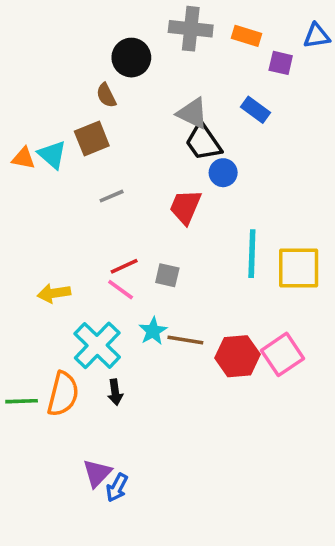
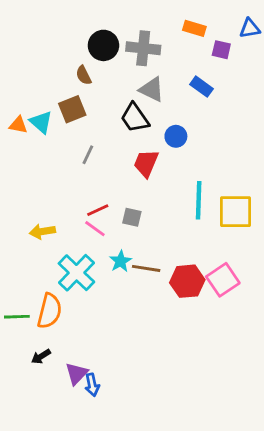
gray cross: (191, 29) -> (143, 48), moved
black trapezoid: (203, 142) -> (135, 118), moved
gray line: (112, 196) -> (88, 155), turned -42
black arrow: (115, 392) -> (41, 356), moved, turned 66
blue arrow: (117, 488) -> (92, 385), turned -40

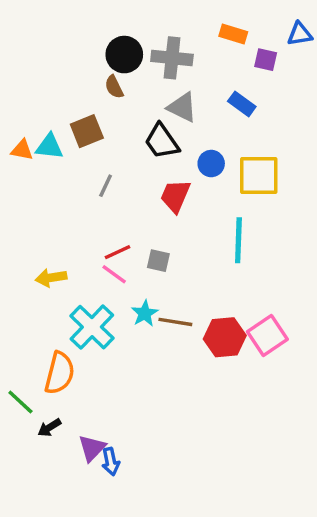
brown semicircle: (84, 75) -> (114, 87), moved
cyan triangle: (41, 122) -> (49, 146), turned -35
yellow square: (236, 212) -> (259, 175), moved
green line: (17, 317) -> (20, 402), moved, turned 45

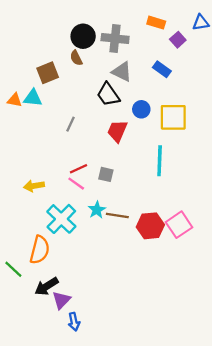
purple square: (266, 60) -> (178, 40), turned 35
brown square: (87, 131) -> (48, 73), moved
black arrow: (49, 428) -> (47, 286), moved, size x1.5
blue arrow: (111, 462) -> (74, 322), moved

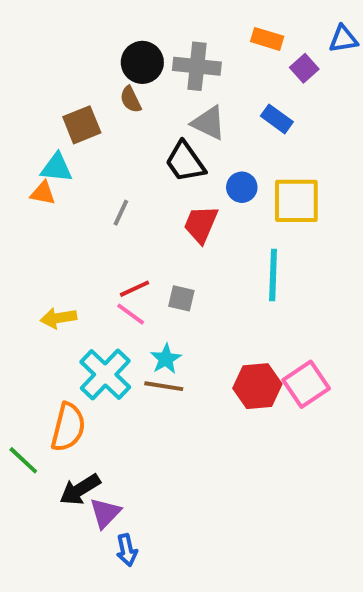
orange triangle: (15, 100) -> (43, 193), moved
brown line: (117, 216) -> (164, 386), moved

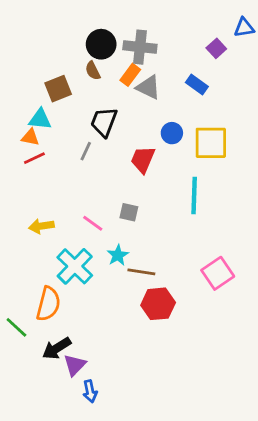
orange rectangle: (267, 39) -> (130, 75), moved, turned -70
black trapezoid: (185, 162) -> (104, 122), moved, turned 56
red line: (135, 289) -> (34, 158), moved
brown line: (164, 386) -> (141, 272), moved
red hexagon: (257, 386) -> (158, 304), moved

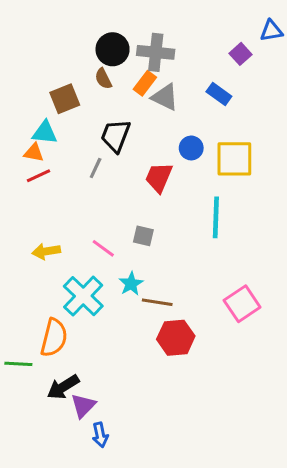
green line: (16, 327) -> (18, 364), turned -40

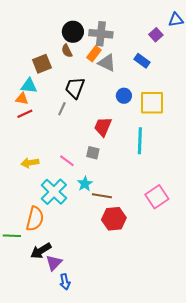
red trapezoid: (159, 177) -> (103, 127), moved

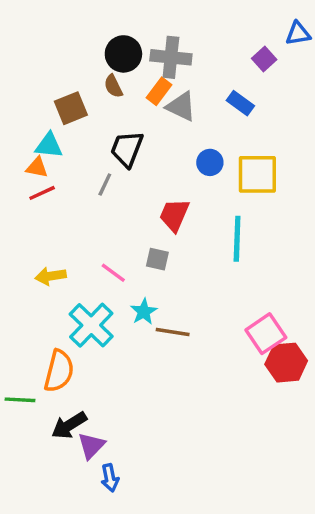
red hexagon: (114, 219) -> (286, 363), moved

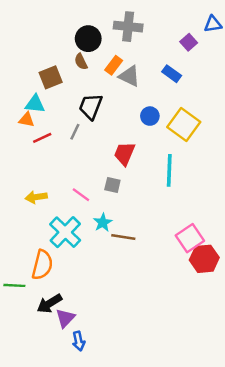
gray cross: (171, 57) -> (128, 27), moved
yellow square: (257, 174) -> (184, 125), turned 36
red line: (42, 193) -> (42, 138), moved

